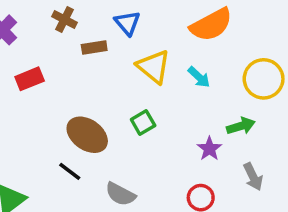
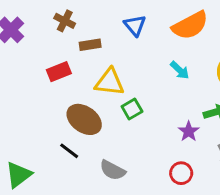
blue triangle: (127, 23) -> (135, 25), moved
yellow triangle: (154, 67) -> (110, 82), moved, turned -32
red rectangle: (30, 79) -> (59, 72), moved

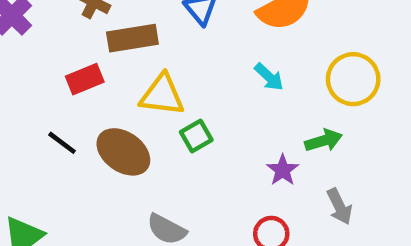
brown rectangle: (90, 45) -> (132, 38), size x1.5
black line: (69, 151) -> (62, 143), moved

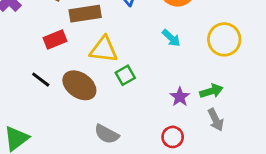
green arrow: (324, 141) -> (211, 91), moved

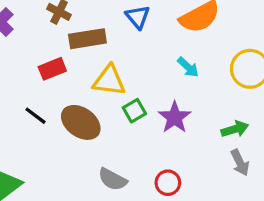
purple star: (180, 97) -> (175, 117), moved, size x1.4
red circle: (173, 137) -> (168, 183), moved

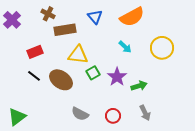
red rectangle: (52, 69) -> (35, 52), moved
green arrow: (235, 129) -> (139, 86), moved
gray arrow: (240, 163) -> (145, 113), moved

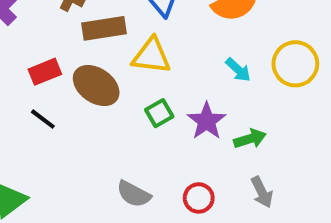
cyan arrow: (125, 47) -> (238, 70), moved
yellow triangle: (78, 55) -> (151, 56), moved
brown ellipse: (61, 80) -> (96, 86), moved

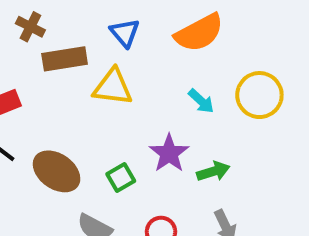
brown ellipse: (96, 86) -> (57, 171), moved
green square: (159, 113) -> (121, 177), moved

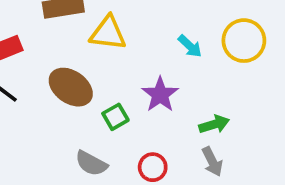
brown ellipse: (57, 171) -> (71, 87), moved
green arrow: (213, 171) -> (214, 124), moved

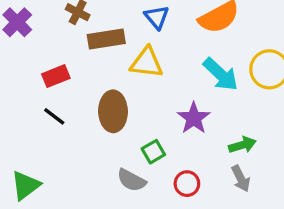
cyan arrow: (190, 46) -> (221, 74), size x1.6
brown ellipse: (71, 87) -> (113, 111), turned 54
green square: (115, 117) -> (153, 152), moved

